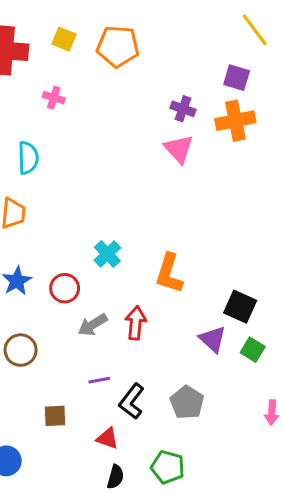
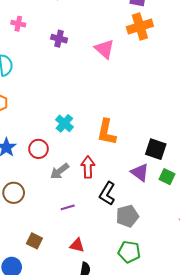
purple cross: (183, 109) -> (59, 39), moved
black L-shape: (132, 401) -> (107, 194), moved
gray pentagon: (187, 402) -> (127, 216), turned 30
brown square: (55, 416) -> (34, 241), moved, turned 35
green pentagon: (168, 467) -> (129, 252), moved

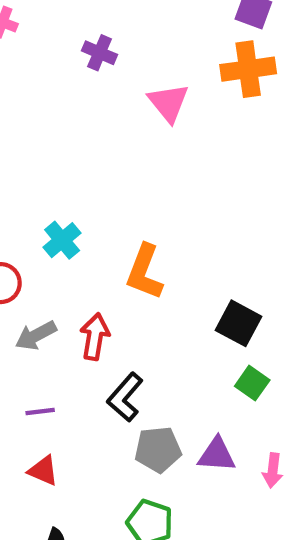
purple cross: (59, 39) -> (100, 53), moved
purple triangle: (140, 172) -> (217, 455), moved, turned -42
red triangle: (77, 245) -> (43, 471), moved

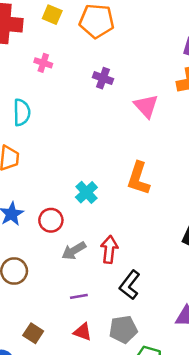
orange L-shape: (144, 272) -> (138, 178), moved
gray pentagon: (158, 449) -> (123, 329), moved

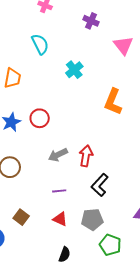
cyan semicircle: (22, 112) -> (40, 44), moved, turned -30
cyan cross: (86, 192) -> (74, 70), moved
red circle: (51, 220) -> (40, 118), moved

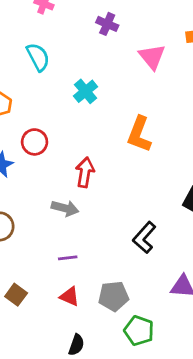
red circle: (40, 118) -> (35, 142), moved
gray arrow: (58, 155) -> (65, 208), turned -138
red arrow: (86, 156) -> (85, 172), moved
black L-shape: (100, 185) -> (144, 238), moved

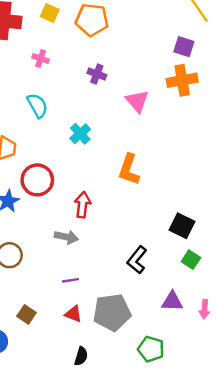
red circle: (35, 142) -> (37, 180), size x1.4
gray pentagon: (113, 296) -> (112, 312), size x1.4
green pentagon: (139, 331) -> (151, 349), moved

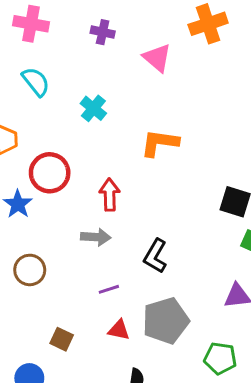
pink cross: (41, 59) -> (31, 24), size x1.6
orange L-shape: (129, 170) -> (160, 143), turned 88
black L-shape: (137, 260) -> (155, 256), moved

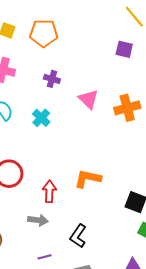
orange cross: (208, 24) -> (127, 108), moved
cyan cross: (93, 108) -> (41, 118), moved
orange L-shape: (160, 143) -> (88, 179), moved

